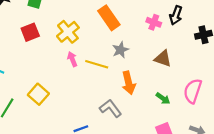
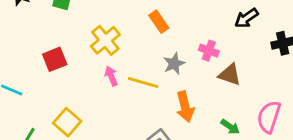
black arrow: (176, 15) -> (246, 18), turned 36
orange rectangle: (109, 18) -> (159, 22), size x0.7
pink cross: (154, 22) -> (209, 51), moved
red square: (30, 32) -> (55, 59), moved

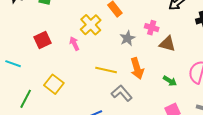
yellow cross: (105, 40) -> (91, 25), moved
pink arrow: (111, 76) -> (74, 44), moved
yellow line: (143, 83) -> (106, 70), moved

